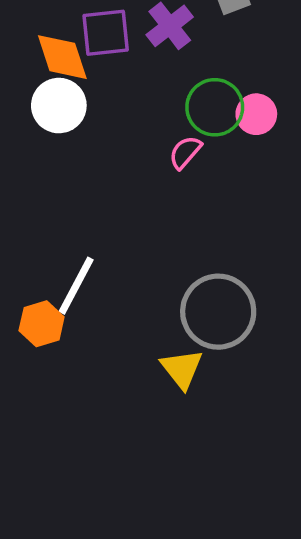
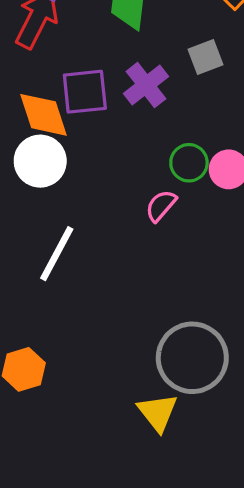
green circle: (215, 107) -> (189, 163), size x0.7
white line: (76, 286) -> (57, 254), moved

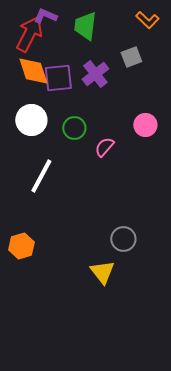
orange diamond: (44, 115) -> (33, 71), moved
green circle: (189, 163) -> (74, 128), moved
gray circle: (192, 358) -> (123, 239), size x0.6

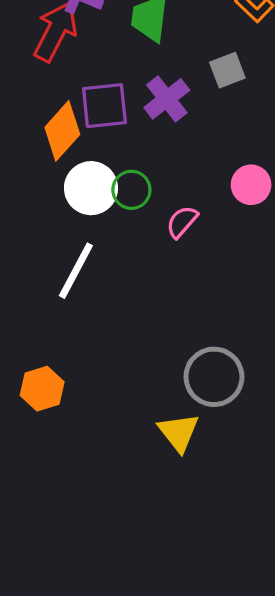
orange diamond: (33, 71) -> (62, 131), moved, turned 60
white circle: (31, 120) -> (91, 188), moved
gray circle: (123, 239) -> (214, 377), size x1.4

